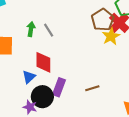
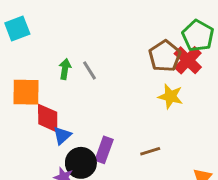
yellow star: (111, 36) -> (170, 96), moved, turned -30
red diamond: (43, 62) -> (48, 118), moved

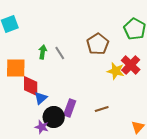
brown pentagon: (165, 56) -> (98, 44), moved
red cross: (188, 60) -> (131, 65), moved

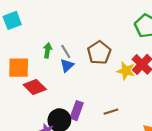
brown pentagon: (98, 44) -> (99, 53), moved
red diamond: (31, 86) -> (35, 87), turned -45
blue triangle: (41, 98) -> (67, 65), moved

